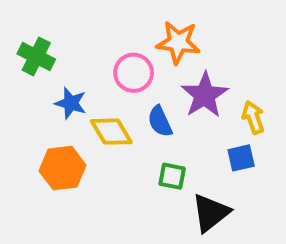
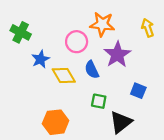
blue star: (71, 103) -> (40, 59), turned 30
yellow arrow: (253, 117) -> (148, 28), moved
blue square: (241, 158) -> (138, 91), turned 35
orange hexagon: (63, 168) -> (56, 122), moved

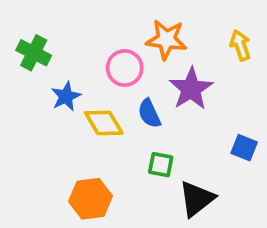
blue square: (138, 91) -> (244, 148), moved

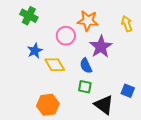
green cross: (34, 53) -> (29, 16), moved
blue semicircle: (149, 113) -> (86, 66), moved
blue square: (244, 148) -> (128, 91), moved
black triangle: (197, 199) -> (104, 105), turned -45

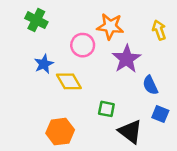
blue semicircle: (86, 66) -> (150, 85), moved

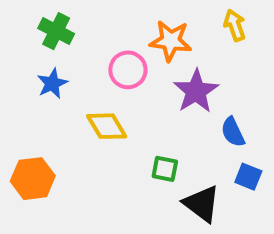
yellow arrow: (159, 30) -> (235, 25), moved
blue star: (44, 64) -> (52, 83), moved
orange hexagon: (60, 132) -> (33, 179), moved

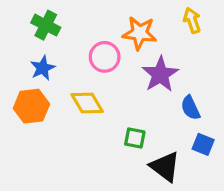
orange hexagon: (33, 179) -> (31, 106), moved

